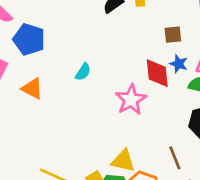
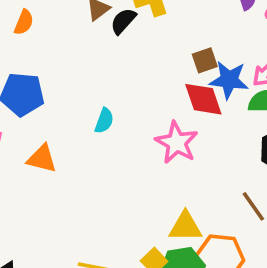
brown square: (173, 35) -> (205, 60), moved
blue star: (179, 64) -> (229, 80), size x1.5

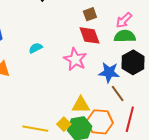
blue star: (229, 80) -> (109, 72), moved
cyan semicircle: (104, 121) -> (36, 48), turned -136

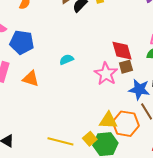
brown square: (90, 14) -> (126, 67), moved
orange hexagon: (100, 122) -> (126, 124), moved

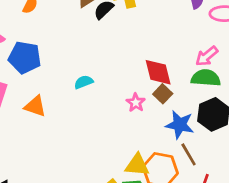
brown square: (126, 67) -> (163, 94), turned -32
pink star: (106, 74) -> (136, 103), size x0.6

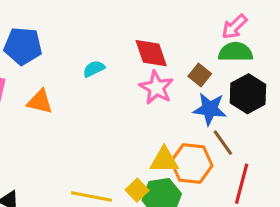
red diamond: (158, 72) -> (151, 53), moved
brown square: (163, 94) -> (200, 75), moved
pink star: (136, 103) -> (156, 88), size x1.5

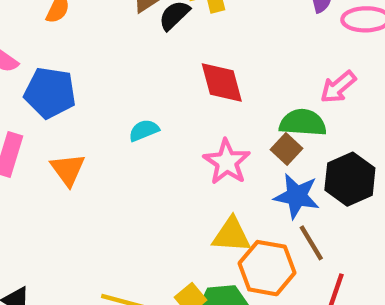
green semicircle: (236, 52) -> (303, 123), moved
red diamond: (151, 53) -> (222, 82), moved
orange triangle: (40, 102) -> (68, 170), turned 36
yellow triangle: (164, 160) -> (231, 235), moved

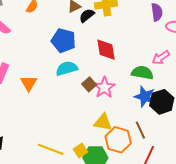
blue pentagon: (50, 93) -> (64, 41), moved
cyan semicircle: (144, 130) -> (67, 68), size x1.5
brown square: (287, 149) -> (89, 84), moved
blue star: (297, 196) -> (145, 96), moved

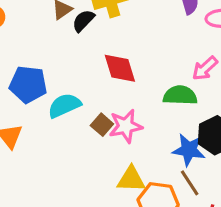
blue pentagon: (64, 41) -> (28, 84), moved
pink star: (104, 87) -> (126, 126), turned 30
blue star: (145, 96) -> (189, 150), moved

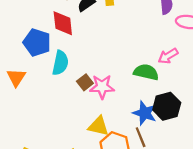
red diamond: (120, 68) -> (63, 23), moved
cyan semicircle: (64, 105) -> (60, 63), turned 115

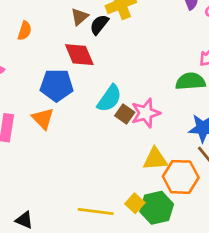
cyan semicircle: (60, 63) -> (109, 98), moved, turned 40
orange triangle: (16, 78) -> (43, 119), moved

